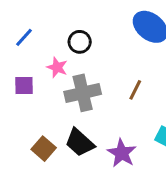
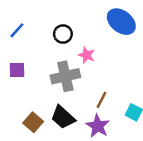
pink star: (57, 67) -> (87, 55), moved
brown line: (135, 90) -> (101, 100), moved

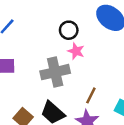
black circle: (63, 34) -> (69, 30), moved

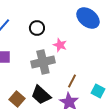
black circle: (69, 30) -> (37, 28), moved

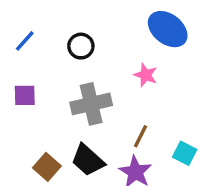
pink star: (60, 45) -> (146, 75), moved

